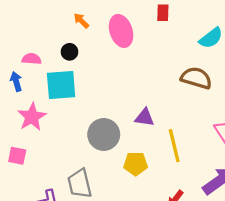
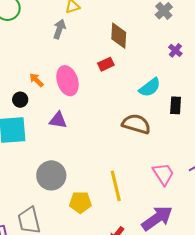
red rectangle: (163, 13) -> (106, 64), turned 63
orange arrow: (81, 21) -> (36, 80), moved
purple triangle: (144, 117) -> (58, 120), moved

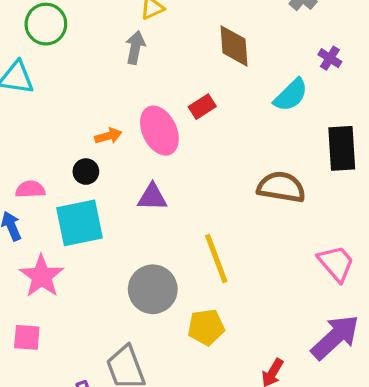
red rectangle: (106, 64) -> (202, 107), moved
orange arrow: (36, 80) -> (108, 136), turned 126
cyan semicircle: (150, 87) -> (291, 95), moved
black rectangle: (176, 105) -> (342, 148), size x1.5
yellow line: (116, 186) -> (216, 258), moved

